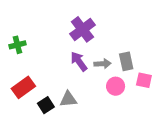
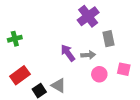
purple cross: (82, 29) -> (88, 16), moved
gray rectangle: (126, 61) -> (108, 39), moved
gray triangle: (68, 99) -> (59, 85), turned 35

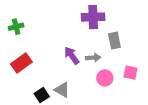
purple cross: (88, 16) -> (93, 17), turned 35
green cross: (15, 39) -> (16, 27), moved
red rectangle: (20, 75) -> (21, 63), moved

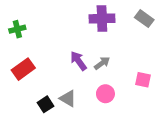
gray rectangle: (114, 41) -> (144, 19), moved, turned -42
gray arrow: (93, 58) -> (102, 63), turned -32
pink circle: (105, 78) -> (105, 94), moved

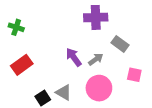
gray rectangle: (144, 19) -> (120, 44), moved
green cross: (17, 29) -> (16, 27), turned 32
pink circle: (105, 94) -> (99, 88), size x1.5

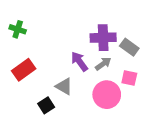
purple cross: (96, 17) -> (103, 38), moved
pink square: (134, 75) -> (129, 78), moved
gray triangle: (64, 92) -> (64, 86), moved

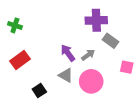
purple cross: (103, 38) -> (96, 20), moved
pink square: (129, 78) -> (127, 67), moved
gray triangle: (64, 86) -> (66, 75), moved

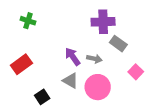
green cross: (15, 25) -> (28, 21), moved
gray arrow: (88, 55) -> (94, 59), turned 48
pink square: (127, 67) -> (136, 72), turned 32

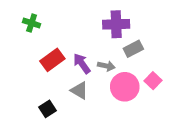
gray rectangle: (118, 44) -> (133, 49), turned -63
red rectangle: (21, 64) -> (52, 60), moved
pink circle: (98, 87) -> (125, 87), moved

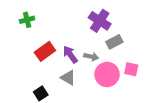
green cross: (32, 23) -> (27, 20), turned -32
purple cross: (116, 24) -> (100, 21), turned 35
pink square: (153, 81) -> (131, 69), turned -32

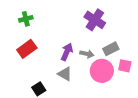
gray rectangle: (114, 42) -> (111, 49), moved
red rectangle: (45, 51) -> (27, 49), moved
purple arrow: (70, 54) -> (67, 52), turned 60

